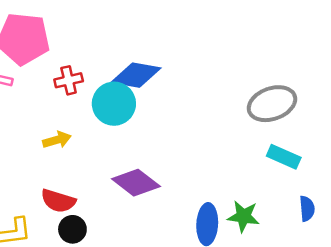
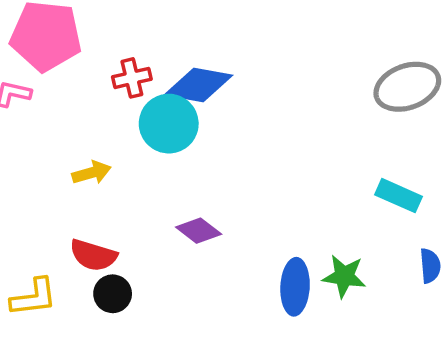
red cross: (69, 80) -> (132, 78), moved
gray ellipse: (272, 104) -> (407, 87), moved
purple diamond: (136, 183) -> (199, 231), size x0.7

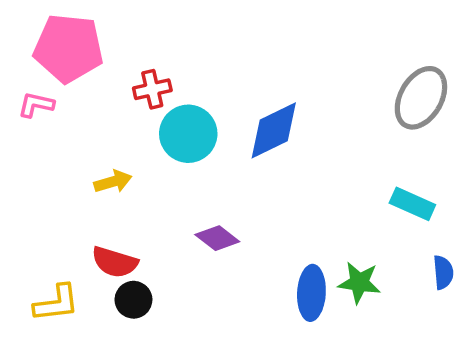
blue diamond: (199, 85) -> (274, 130), moved, turned -36
gray ellipse: (407, 87) -> (421, 98), turned -40

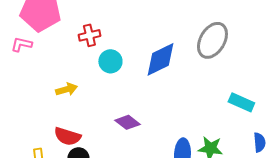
gray ellipse: (421, 98) -> (212, 40), moved
cyan circle: (188, 134) -> (110, 61), size x0.7

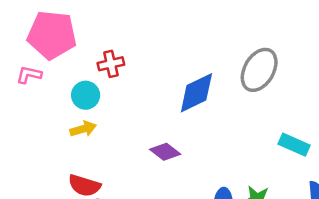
cyan circle: (110, 61) -> (86, 95), moved
purple diamond: (127, 122) -> (165, 152), moved

